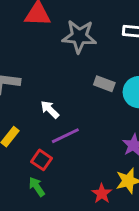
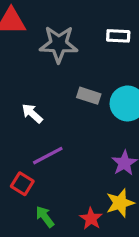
white arrow: (50, 109) -> (32, 113), moved
green arrow: (37, 187) -> (45, 217), moved

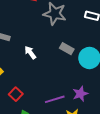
purple line: (48, 156) -> (55, 99), moved

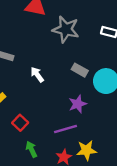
purple star: (80, 94) -> (78, 104), moved

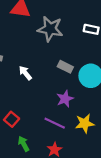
purple line: (65, 129) -> (55, 123), turned 45
yellow star: (86, 150) -> (85, 123), moved

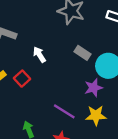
purple star: (65, 99) -> (93, 88), moved
red square: (12, 119) -> (22, 79), moved

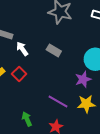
gray rectangle: (82, 53) -> (54, 50), moved
white arrow: (39, 55) -> (22, 49), moved

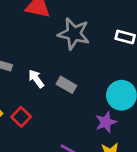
white arrow: (22, 49) -> (36, 79), moved

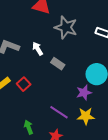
white arrow: (36, 79) -> (38, 49), moved

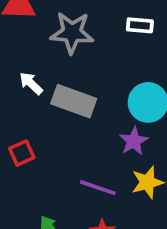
gray rectangle: (58, 64) -> (74, 101), size x1.6
red square: (24, 84) -> (22, 153), turned 32

